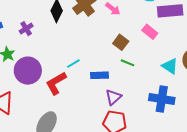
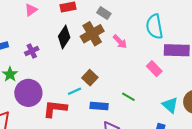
brown square: (121, 42) -> (90, 78), moved
red L-shape: (56, 83) -> (55, 109), turned 30

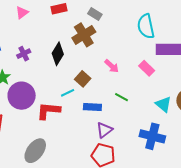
black diamond: (64, 37) -> (58, 54), moved
pink arrow: (120, 42) -> (112, 66), moved

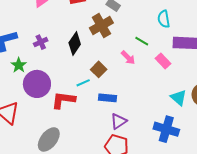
cyan semicircle: (146, 26) -> (164, 19), size x0.7
green line: (122, 97) -> (142, 41), moved

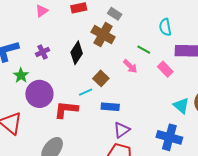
brown cross: (101, 25) -> (103, 35), turned -30

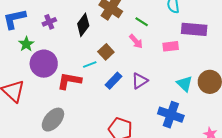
green line: (144, 50) -> (142, 22), moved
pink rectangle: (165, 69) -> (171, 46), turned -56
blue rectangle: (110, 107) -> (114, 81), turned -54
purple triangle: (122, 130) -> (140, 81), moved

